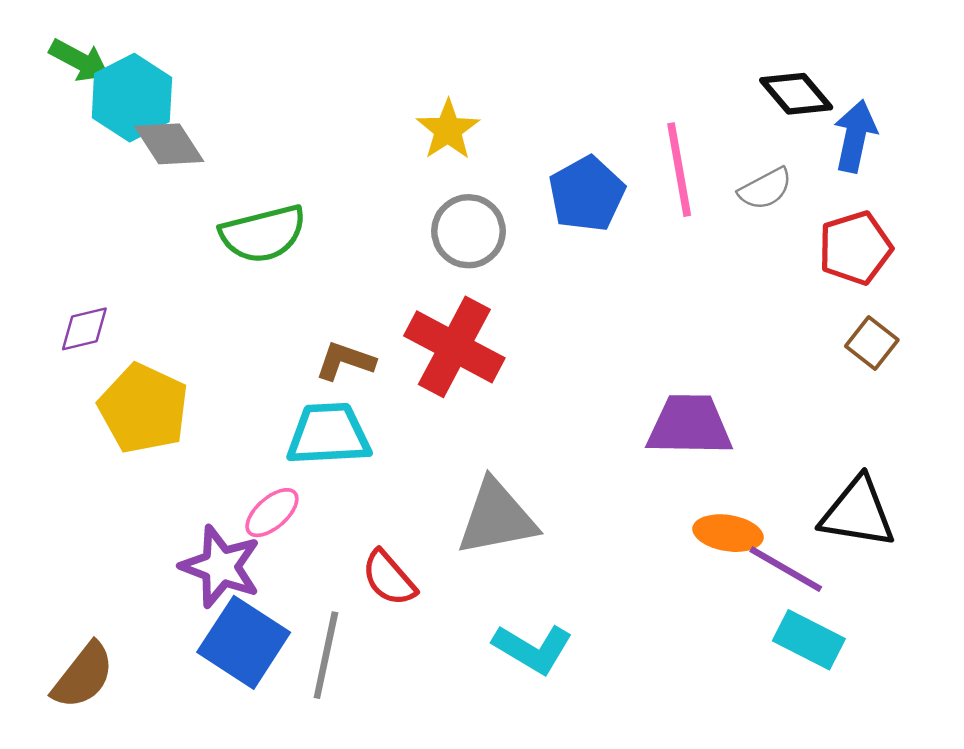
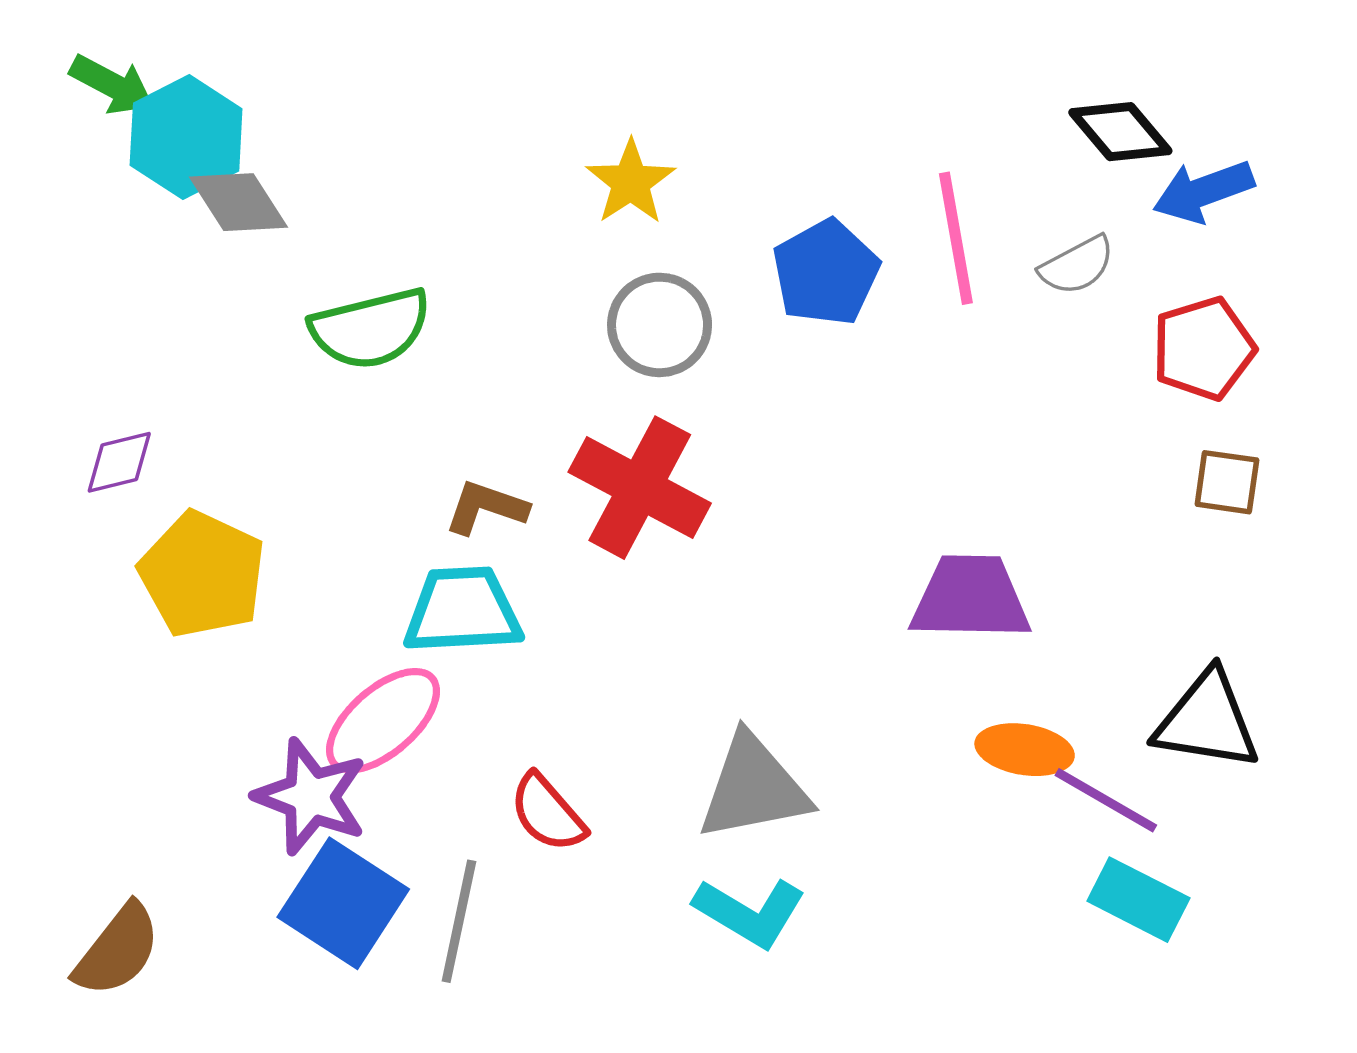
blue arrow: (855, 136) -> (1203, 191), turned -122
brown square: (872, 343) -> (1227, 482), turned -30
pink ellipse: (272, 513) -> (383, 721), size x1.5
gray triangle: (497, 518) -> (753, 788), moved

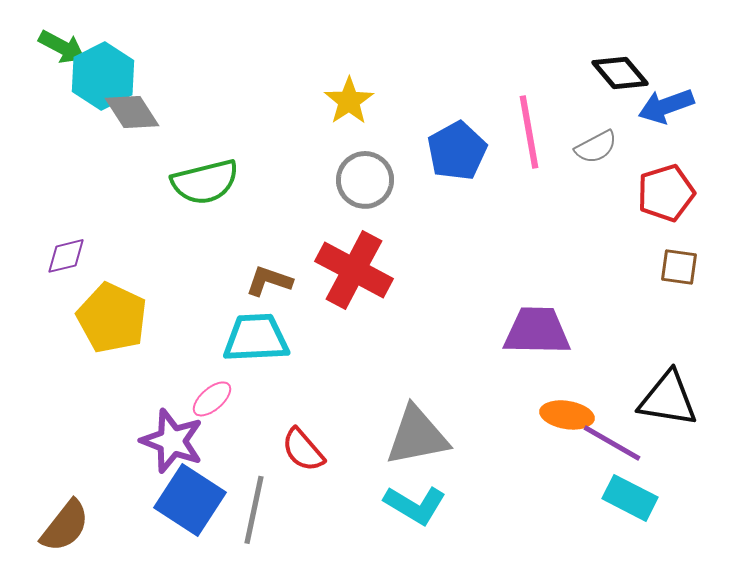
pink ellipse: (383, 721) -> (212, 399), size x0.6

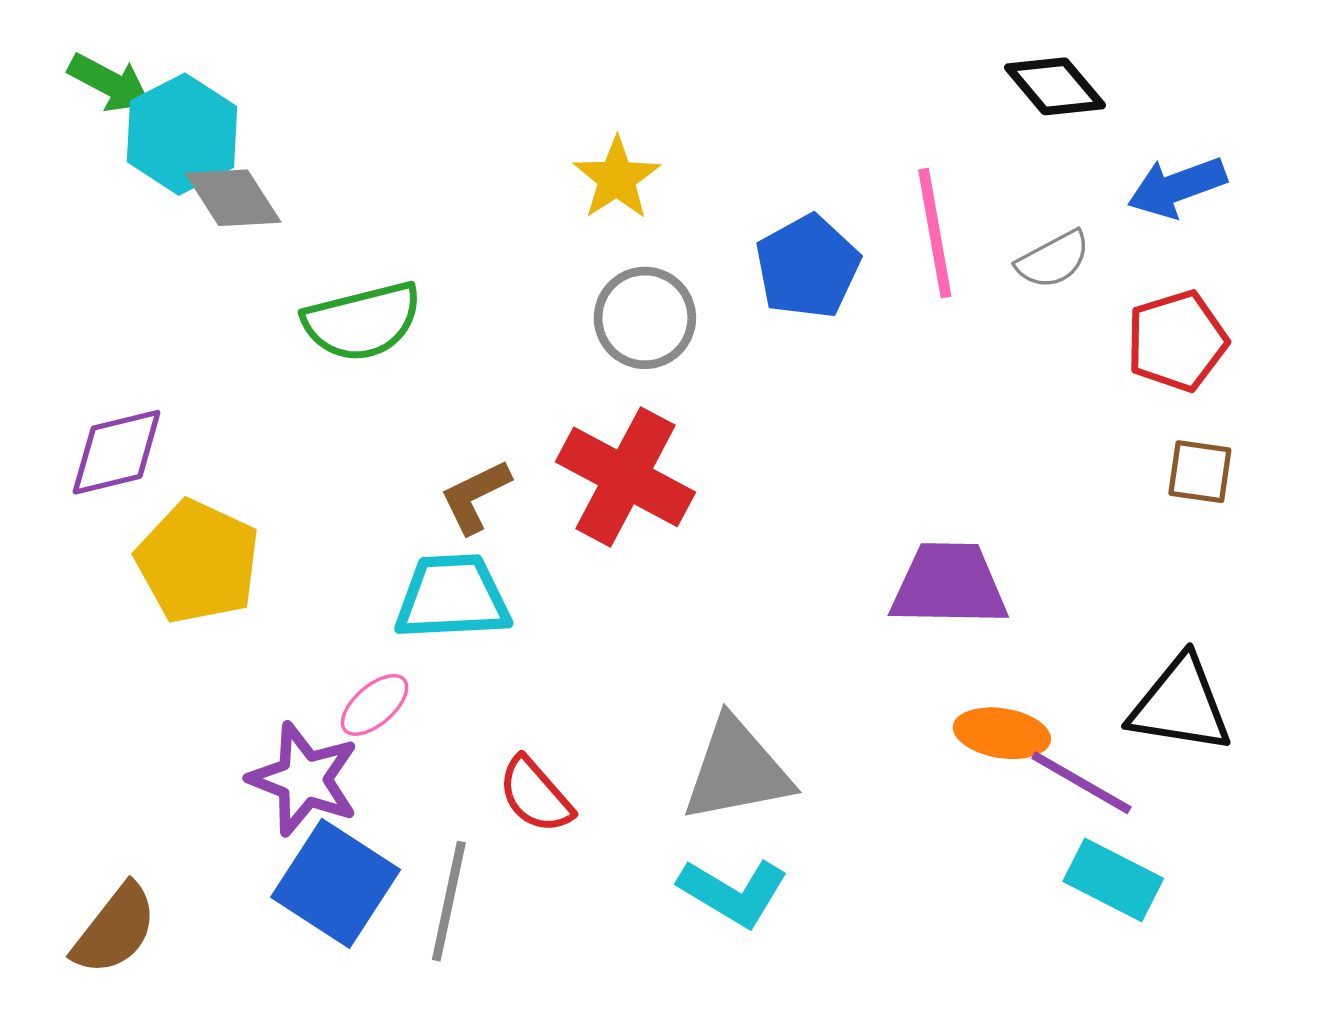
black diamond: (620, 73) -> (1055, 86), moved
purple diamond: (66, 256) -> (117, 452), size x1.4
brown L-shape: (269, 281) -> (475, 496), turned -45

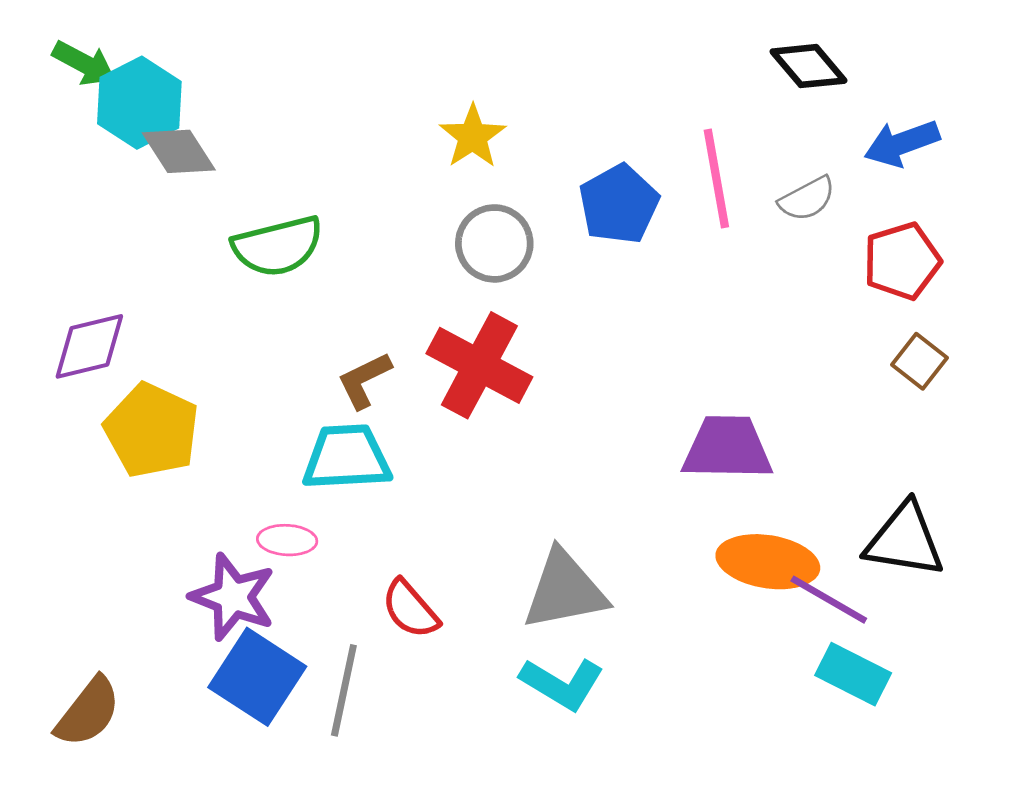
brown square: (1200, 472) -> (920, 361), turned 30
pink ellipse: (375, 705) -> (287, 540), turned 44
orange ellipse: (1002, 733) -> (768, 562), size x1.4

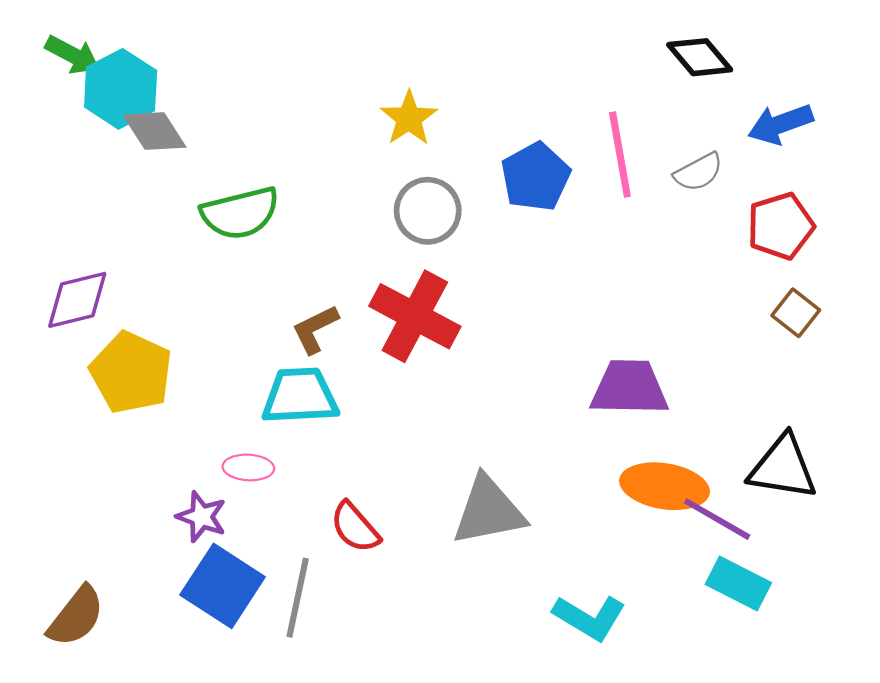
purple star: (233, 597) -> (201, 517), size x0.7
cyan L-shape: (562, 684) -> (589, 618), moved

